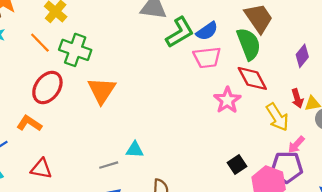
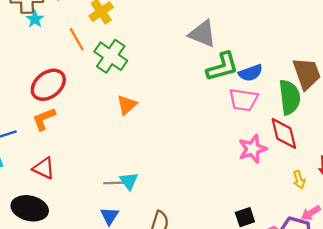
red ellipse: (47, 87) -> (48, 85), moved
orange triangle: (102, 90) -> (127, 105), size x0.7
yellow arrow: (277, 117) -> (299, 180), size x0.6
orange L-shape: (29, 123) -> (44, 119), turned -70
cyan triangle: (135, 150) -> (129, 181), moved, turned 36

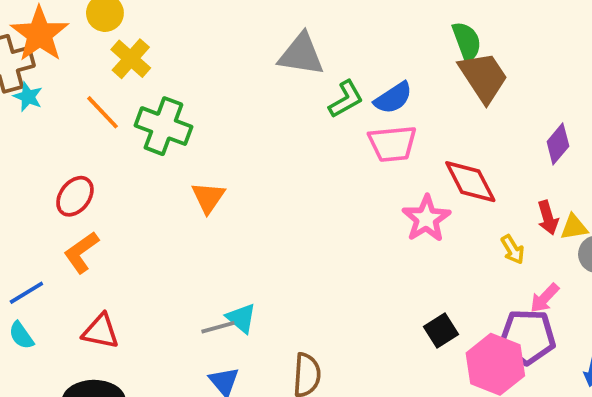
green L-shape: (222, 67) -> (346, 99), size x0.7
red ellipse: (48, 85) -> (75, 196), size x0.7
green semicircle: (290, 97) -> (467, 41), moved, size x0.7

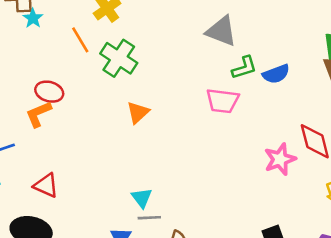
pink trapezoid: (392, 144) -> (223, 101), moved
red ellipse: (75, 196) -> (49, 92), turned 56
orange L-shape: (81, 252) -> (39, 114), moved
gray line: (218, 327) -> (149, 218), moved

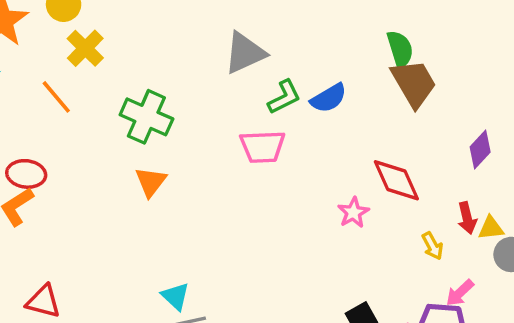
gray triangle: (221, 31) -> (245, 53), turned -36
green cross: (119, 58) -> (146, 117), moved
pink star: (280, 159) -> (353, 213), size x0.7

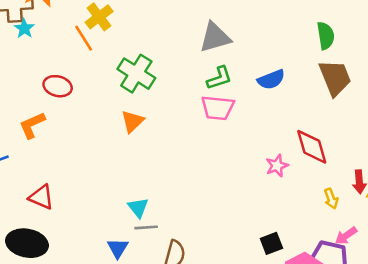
green semicircle: (400, 49) -> (326, 36), moved
orange line: (56, 97) -> (84, 38), moved
green L-shape: (284, 97) -> (219, 78), moved
red ellipse: (26, 174) -> (58, 86), moved

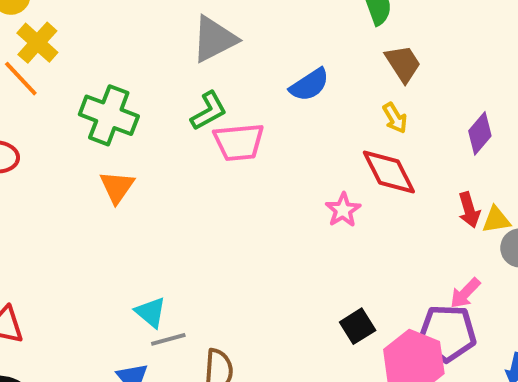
green L-shape: (219, 78) -> (209, 111), moved
brown trapezoid: (335, 78) -> (403, 64), size x0.7
yellow arrow: (331, 198) -> (395, 118), moved

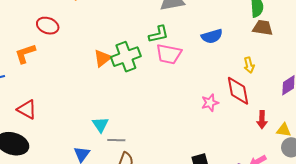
brown trapezoid: (403, 64) -> (263, 28), moved, turned -65
green cross: (109, 115) -> (126, 57), moved, turned 32
red arrow: (469, 210) -> (262, 120), moved
gray line: (168, 339) -> (116, 140), moved

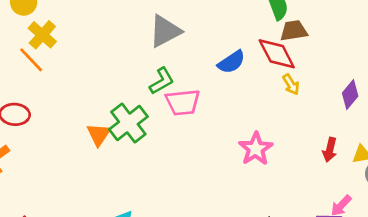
red diamond: (238, 91) -> (277, 54), moved
pink star: (210, 103) -> (256, 149), size x1.4
red arrow: (262, 120) -> (330, 150), turned 30

